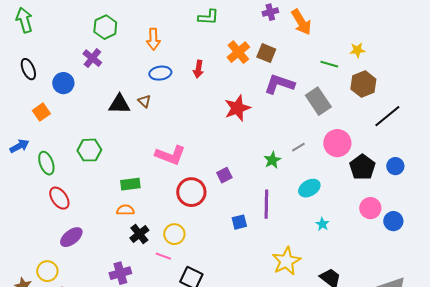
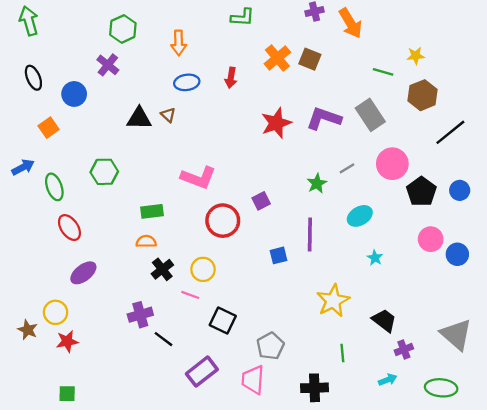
purple L-shape: (279, 84) -> (324, 118), moved

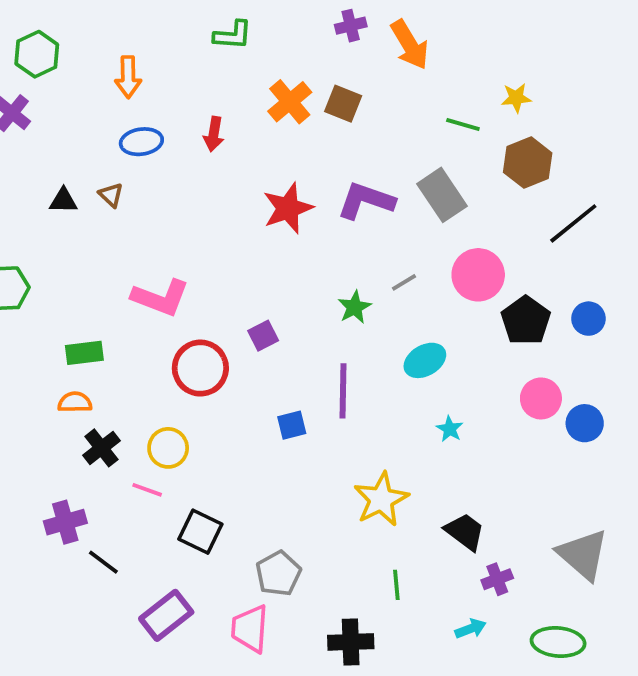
black triangle: (139, 118) -> (63, 201), size x0.7

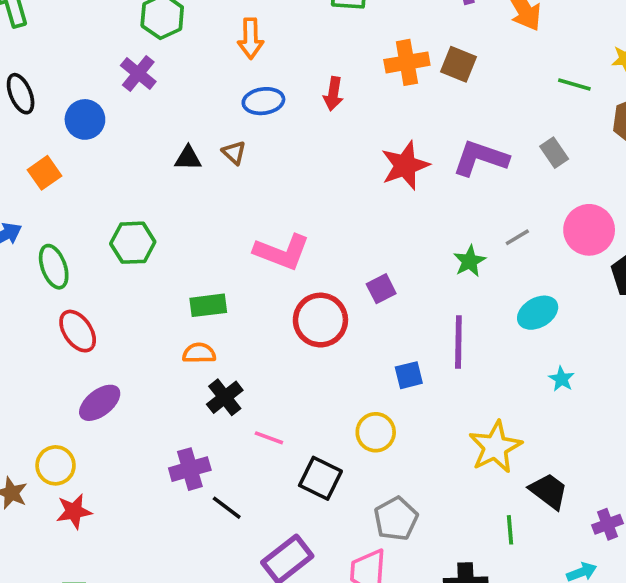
orange cross: (290, 102) -> (407, 62), turned 30
gray rectangle: (442, 195) -> (554, 153), size x0.6
yellow circle: (168, 448) -> (376, 432), moved
black trapezoid: (465, 532) -> (549, 491), moved

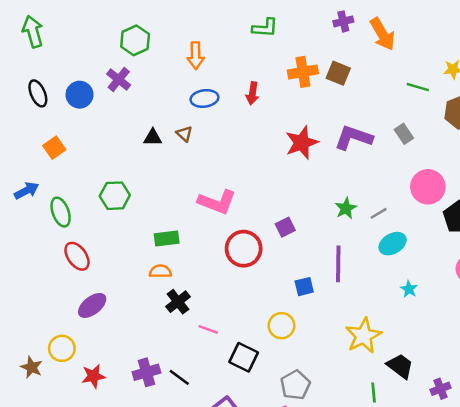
blue circle: (85, 119) -> (80, 95), moved
gray line: (517, 237) -> (379, 213), moved
purple cross: (190, 469) -> (146, 372), moved
red star: (74, 511) -> (93, 376), moved

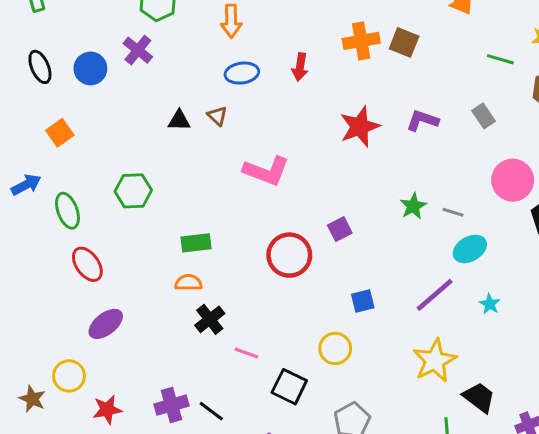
purple L-shape: (353, 138) -> (422, 120), size x0.7
pink L-shape: (217, 202) -> (266, 171), moved
gray line: (379, 213) -> (453, 212), turned 48
purple line: (338, 264) -> (435, 295), moved, turned 48

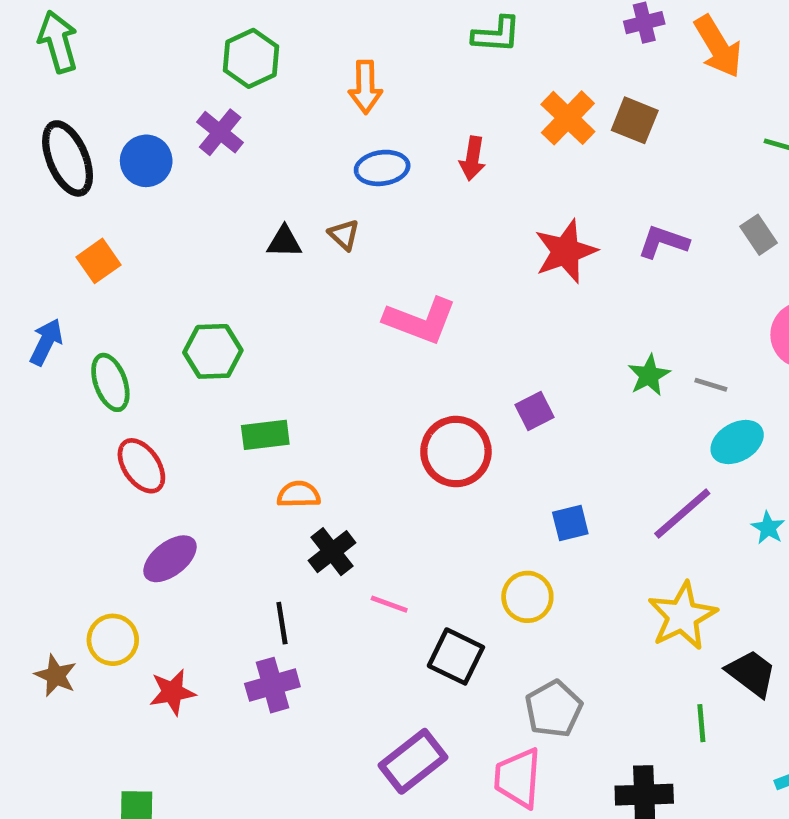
orange cross: (361, 41) -> (568, 118), turned -36
black ellipse: (40, 67) -> (68, 158), size x1.4
blue arrow: (26, 185) -> (46, 342), turned -36
green rectangle: (196, 243) -> (265, 435), moved
black line: (211, 411) -> (282, 623), moved, turned 44

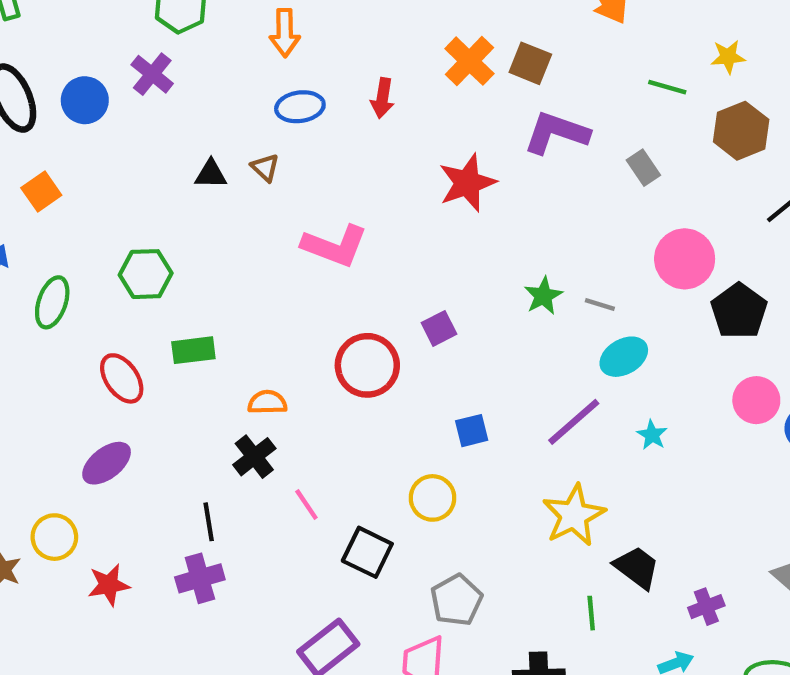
purple L-shape: (663, 242) -> (556, 133), moved, size x1.4
green ellipse: (110, 382) -> (52, 302), turned 39
red ellipse: (141, 466) -> (122, 378), moved
orange semicircle: (299, 494) -> (267, 402), moved
pink line: (389, 604) -> (306, 504), turned 36

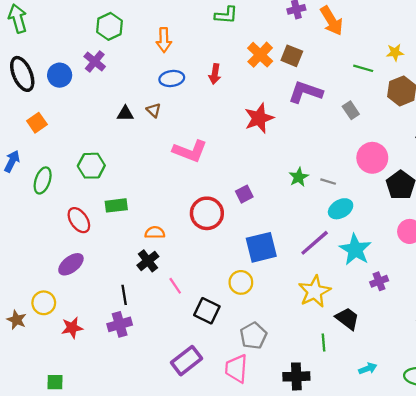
blue square: (472, 431) -> (261, 247), size x1.8
cyan star: (652, 435) -> (355, 250), size x2.0
purple cross: (706, 607) -> (379, 281), moved

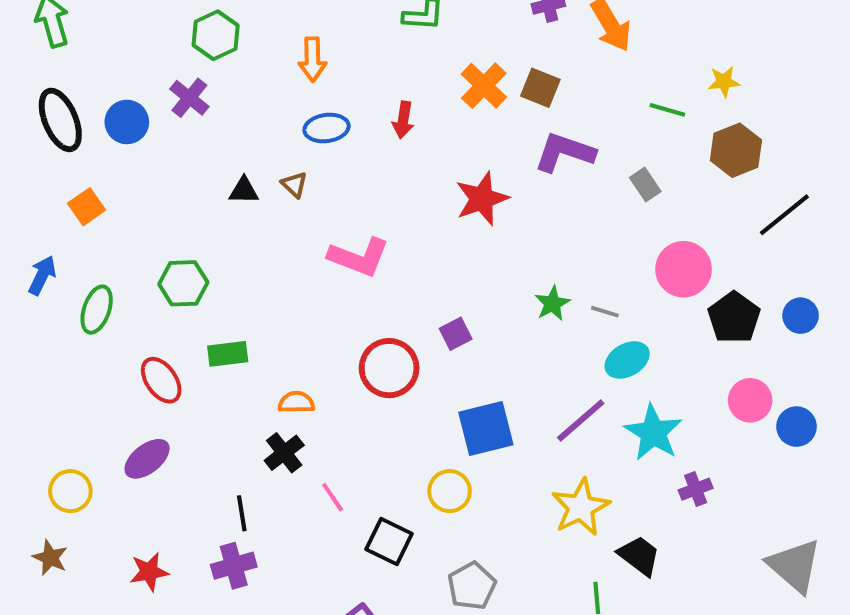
yellow circle: (44, 303) -> (70, 491), moved

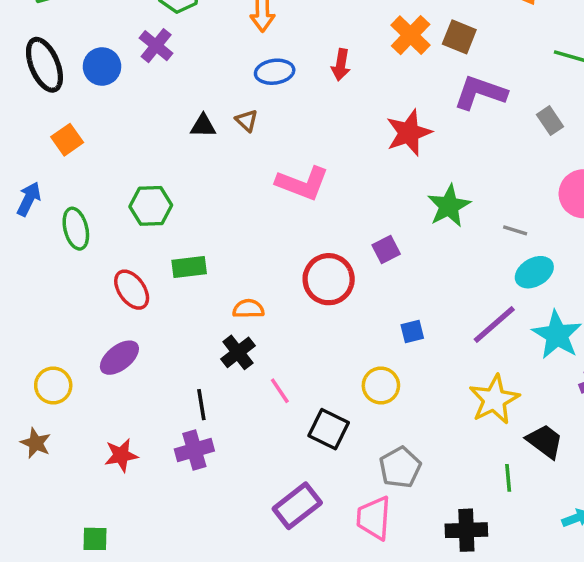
green star: (552, 304) -> (449, 206), moved, size x1.4
green ellipse: (97, 310) -> (76, 229), turned -33
blue square: (486, 429) -> (412, 331), size x0.5

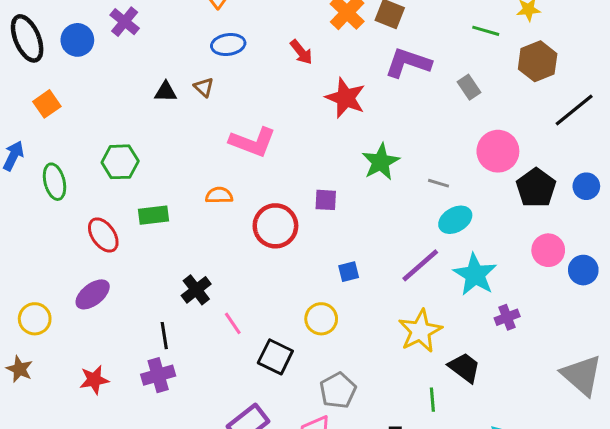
red arrow: (341, 65) -> (301, 52), moved, turned -48
red star: (409, 133) -> (346, 98), turned -30
purple square: (386, 250) -> (326, 200), turned 30
orange semicircle: (248, 309) -> (219, 195), moved

